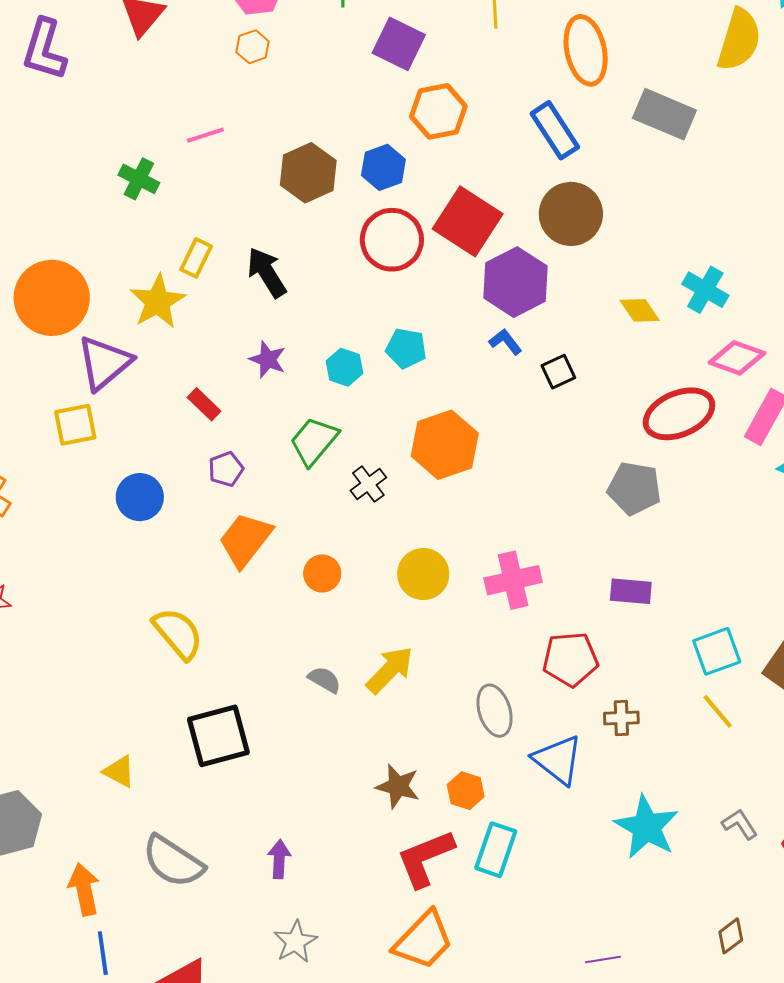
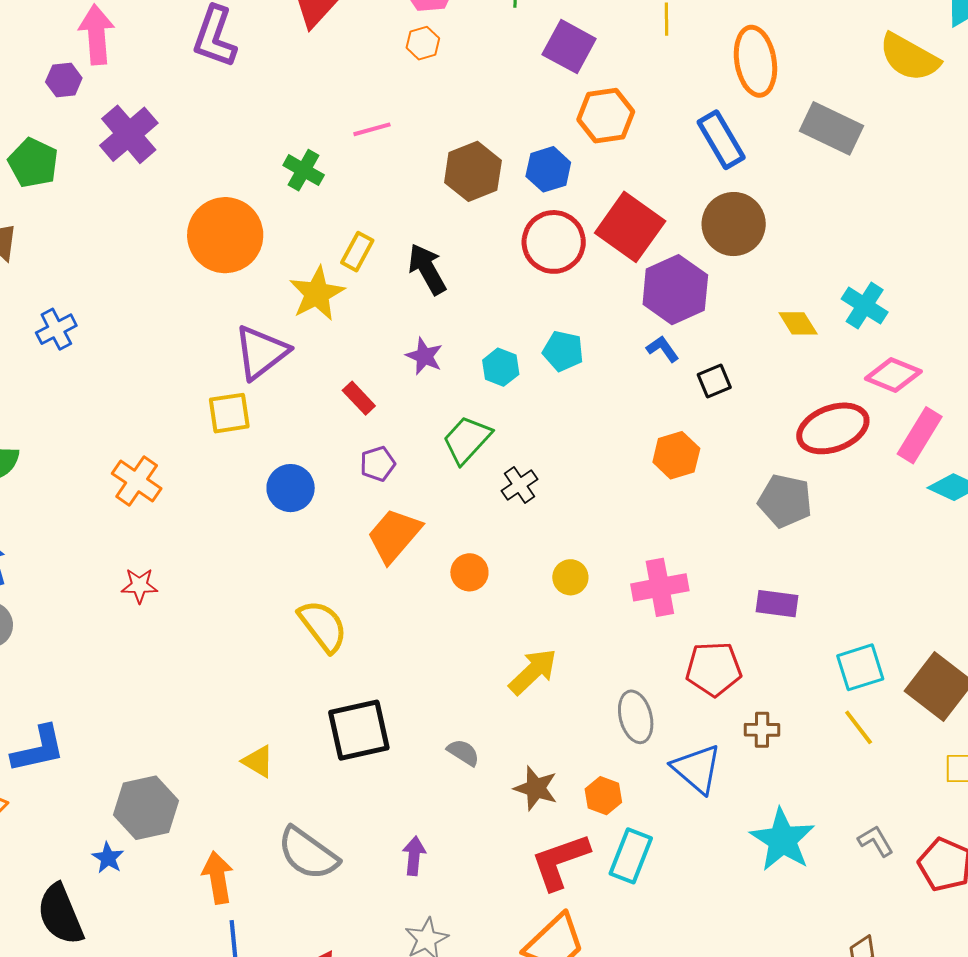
yellow semicircle: (739, 40) -> (909, 57), turned 100
orange circle: (52, 298) -> (225, 235), moved
orange hexagon: (445, 445) -> (676, 455), moved, size x0.7
yellow circle: (423, 574) -> (570, 577), size x0.7
gray semicircle: (325, 680) -> (463, 752), moved

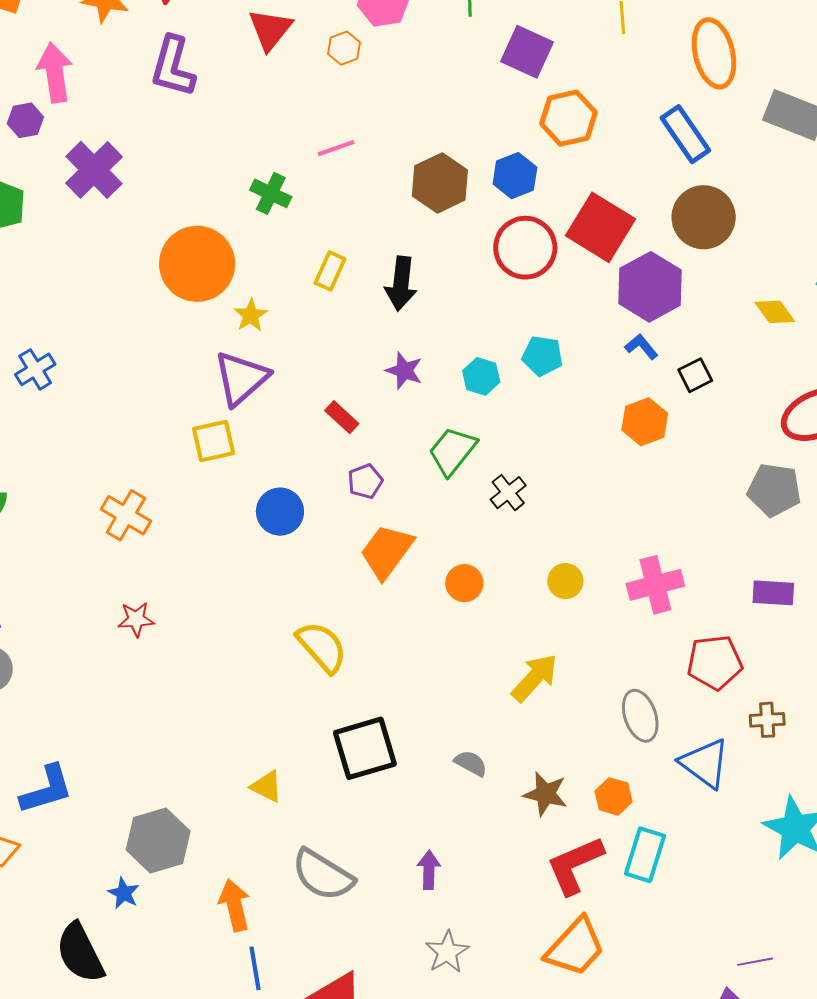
orange hexagon: (423, 43) -> (344, 48), moved
black arrow: (427, 269) -> (401, 284), turned -140
yellow star: (317, 294) -> (251, 315), moved, size x0.6
orange hexagon: (676, 455) -> (645, 422), moved

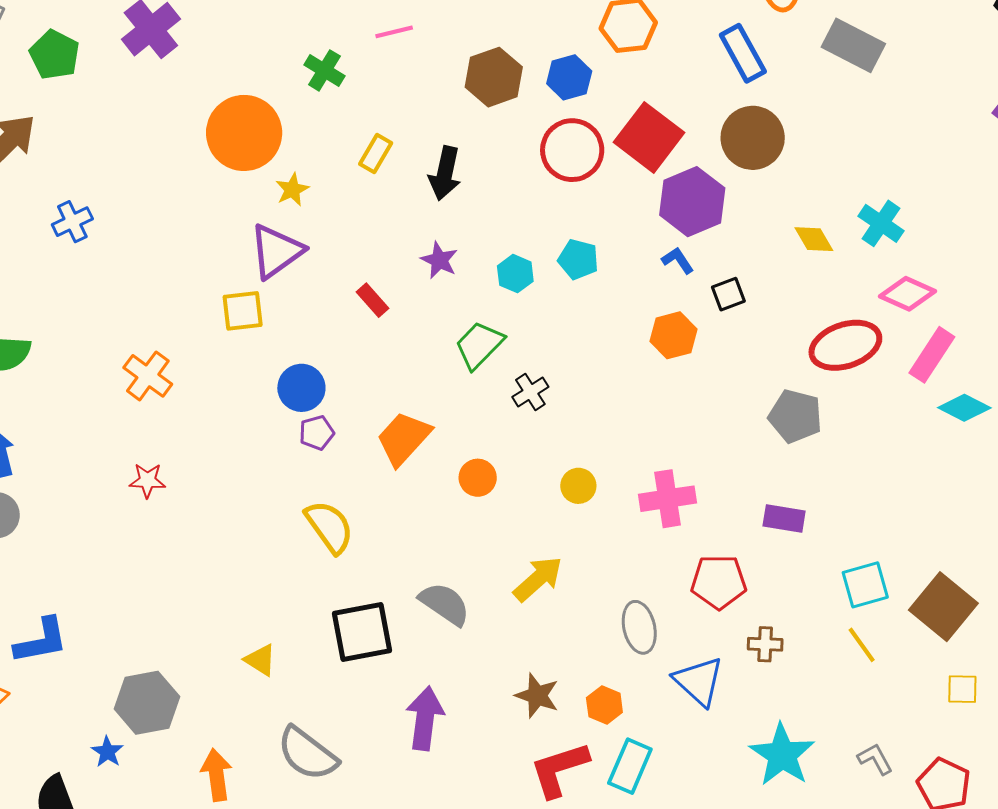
purple pentagon: (365, 481) -> (317, 433), moved
gray semicircle: (471, 763) -> (445, 604), moved, size x1.6
purple arrow: (429, 870) -> (425, 718), moved, size x1.6

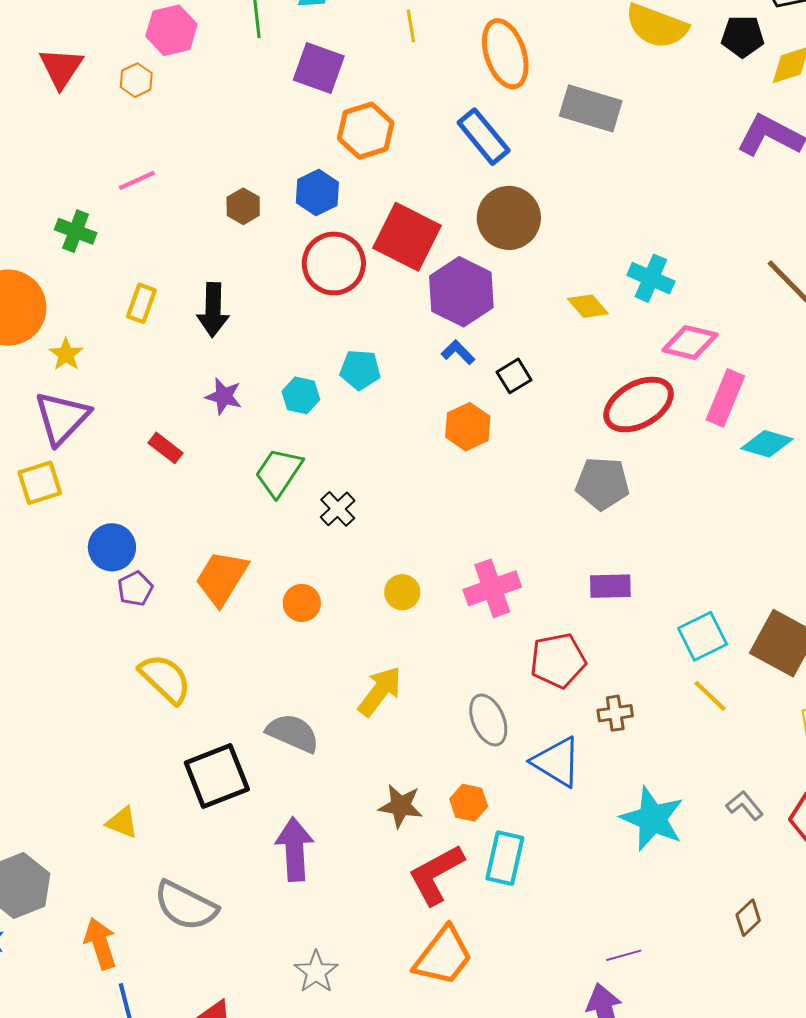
brown hexagon: (494, 77) -> (243, 206), size x0.6

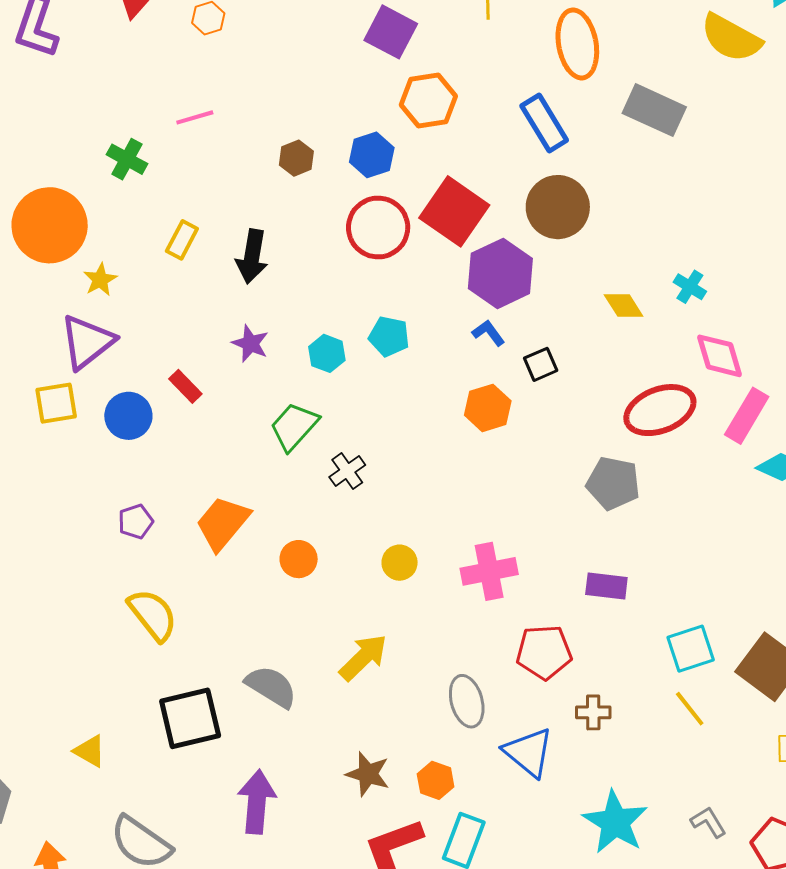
cyan cross: (651, 278) -> (690, 287), size x0.7
pink diamond: (690, 342) -> (720, 356), turned 52
blue circle: (112, 547) -> (128, 416), moved

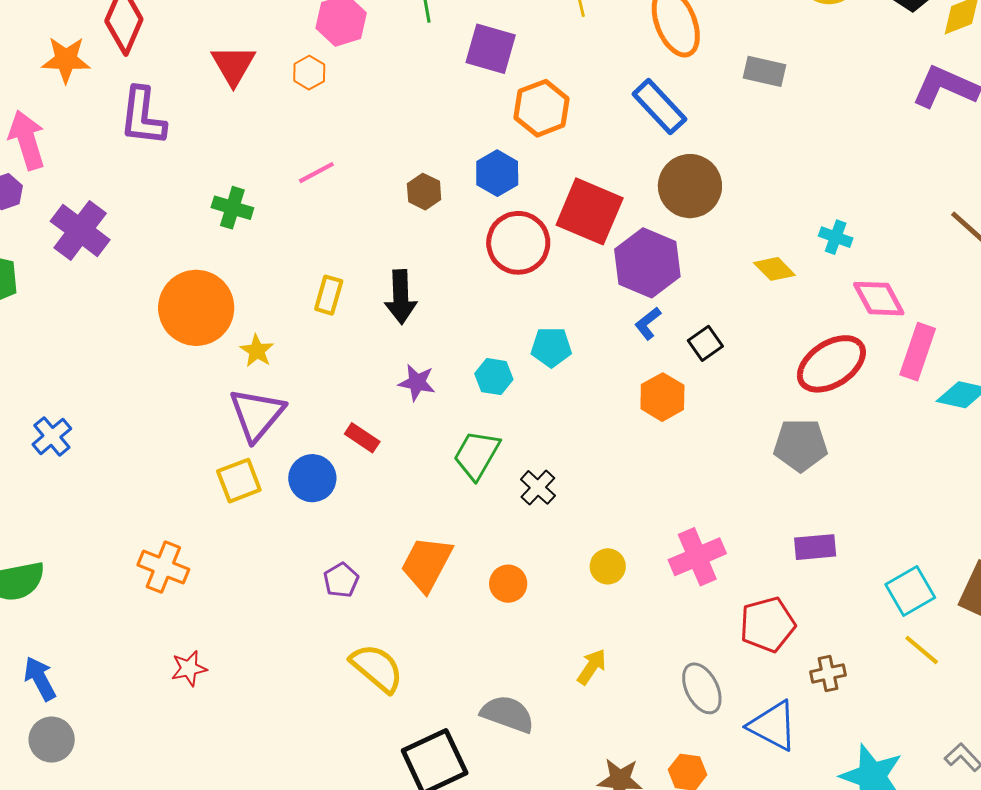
gray rectangle: (654, 110) -> (765, 71), size x0.7
green cross: (127, 159) -> (232, 208), moved
blue L-shape: (489, 333) -> (648, 323), turned -80
yellow arrow: (363, 657) -> (592, 667), size x0.7

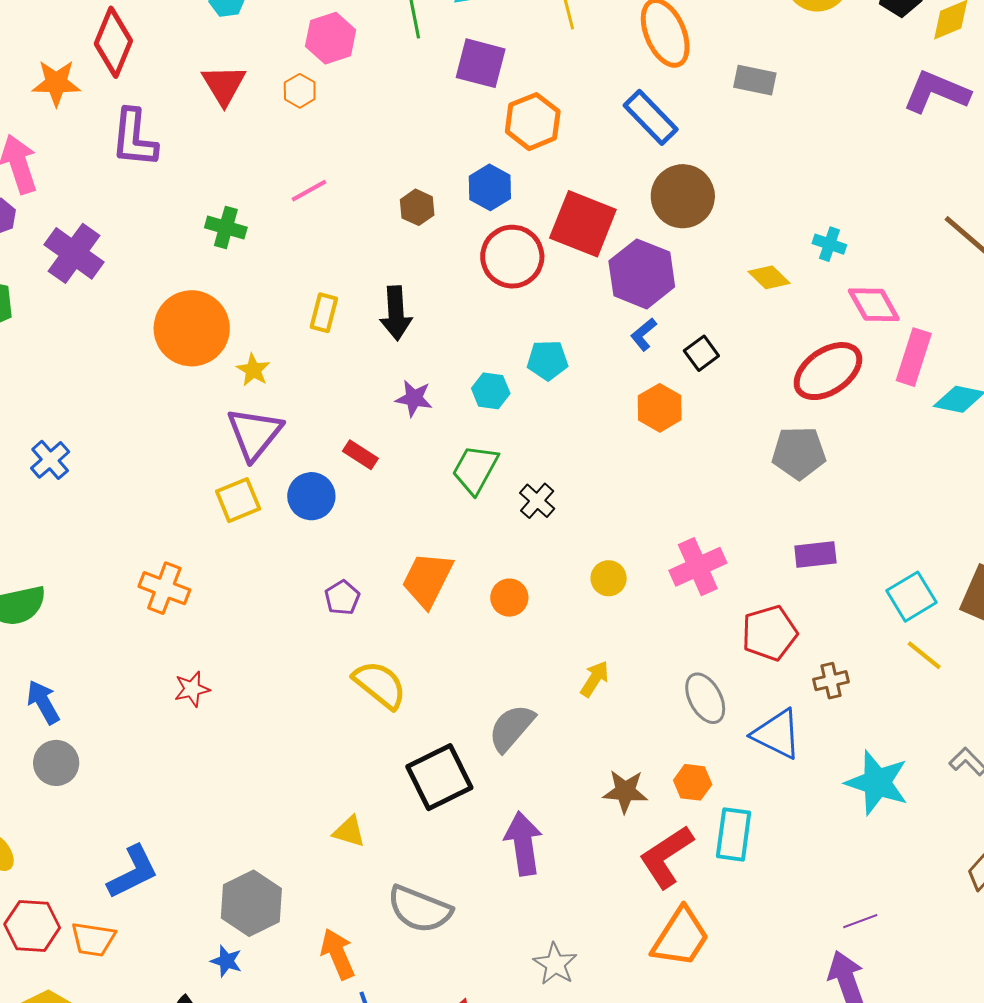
gray semicircle: (508, 714) -> (511, 728), turned -68

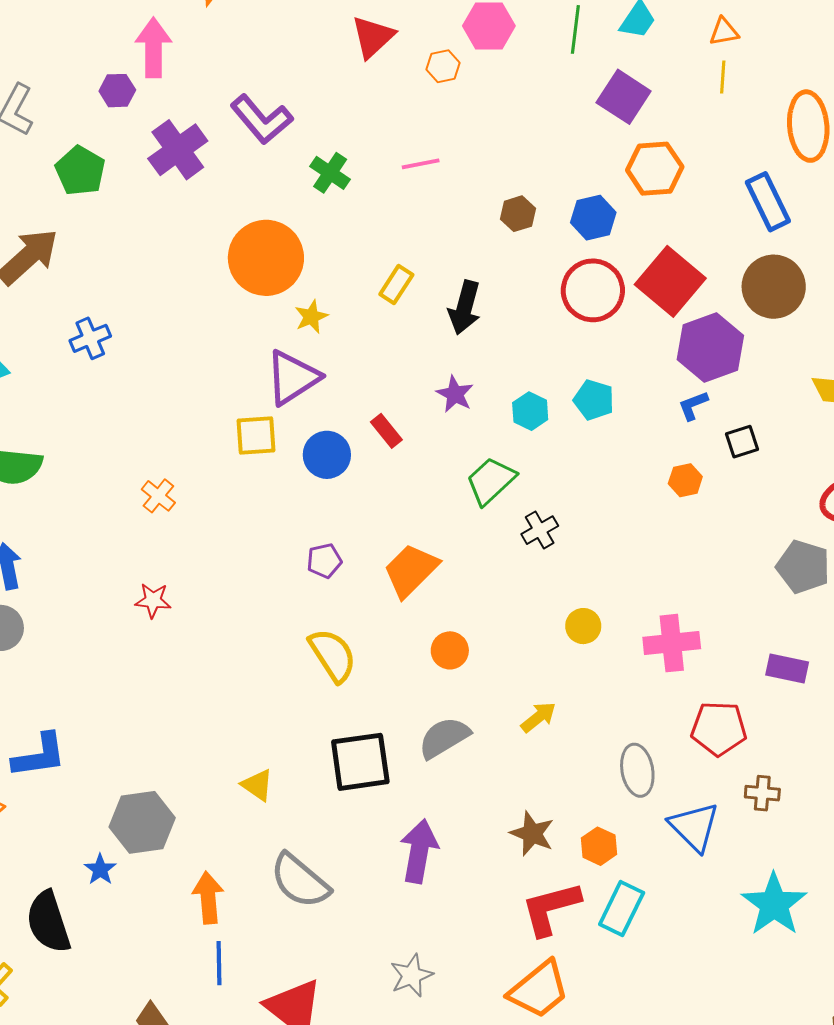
purple L-shape: (134, 138) -> (262, 119), moved, turned -64
orange hexagon: (660, 408) -> (685, 480), size x0.7
orange cross: (164, 588) -> (158, 496), size x0.7
orange circle: (509, 598) -> (450, 650), moved

